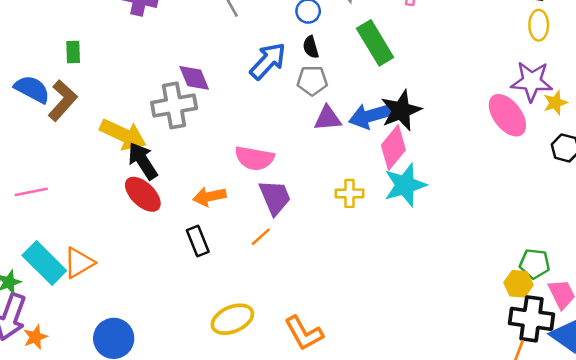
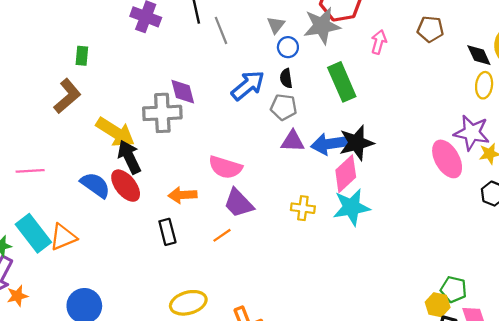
blue semicircle: (32, 89) -> (95, 185), moved
purple trapezoid: (275, 197) -> (238, 203), turned 152

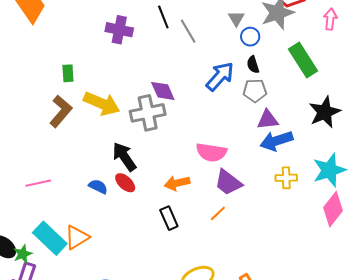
yellow arrow: (115, 132) -> (102, 104), moved
blue arrow: (329, 144) -> (276, 141), moved
pink diamond: (346, 174) -> (333, 209), moved
blue semicircle: (95, 185) -> (98, 187), size x0.7
red ellipse: (126, 186) -> (125, 183), size x0.7

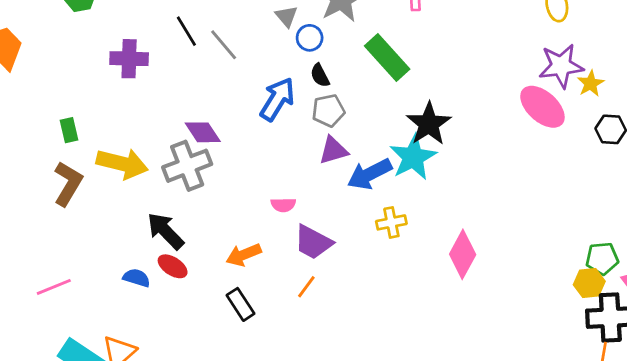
purple triangle: (268, 120) -> (333, 150), moved
pink semicircle: (211, 152) -> (283, 205), size x0.6
cyan star: (329, 170) -> (413, 157), moved

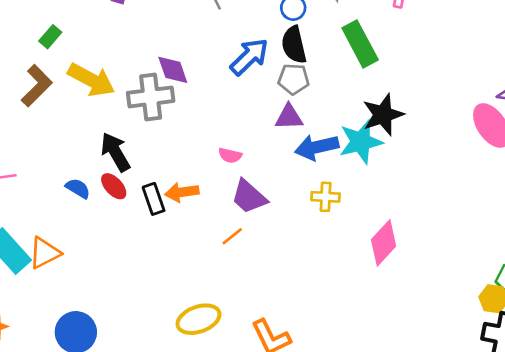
black semicircle: (320, 75) -> (294, 45), size x1.6
green rectangle: (69, 130) -> (50, 37), turned 40
black rectangle: (240, 304) -> (154, 199), moved

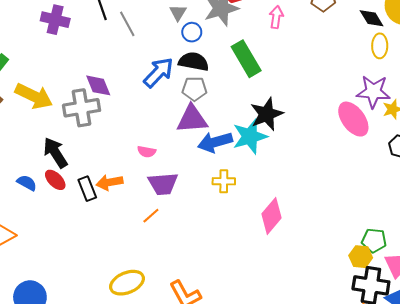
black semicircle: (294, 45) -> (194, 62), turned 116
purple triangle: (289, 117) -> (192, 119), size x1.4
purple trapezoid: (249, 197) -> (163, 184), turned -44

